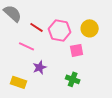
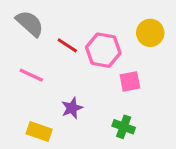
yellow circle: (90, 28) -> (150, 33), moved
pink line: (27, 46) -> (31, 75), moved

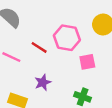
red line: (67, 45) -> (39, 47), moved

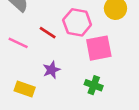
pink square: (87, 62) -> (99, 48), size x1.5

